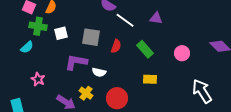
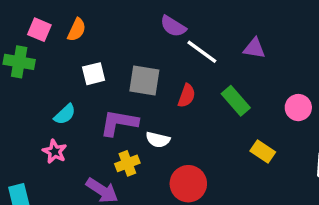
green cross: (38, 26) -> (19, 62), moved
cyan semicircle: (27, 47) -> (65, 114), moved
yellow rectangle: (150, 79) -> (263, 152), moved, turned 32
yellow cross: (86, 93) -> (127, 163), moved, turned 32

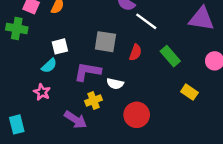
purple triangle: (254, 48) -> (201, 19), moved, size x1.6
white square: (94, 74) -> (60, 46), moved

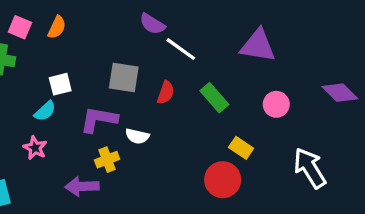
red circle: (137, 115) -> (223, 180), moved
purple arrow: (76, 120) -> (82, 186), turned 145

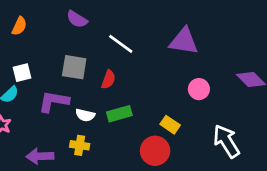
purple semicircle: (152, 24) -> (77, 19), moved
green rectangle: (214, 98) -> (119, 114), moved, turned -65
yellow cross: (107, 160) -> (80, 145), moved, turned 30

